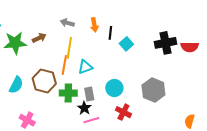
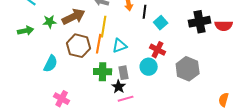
brown arrow: (39, 38) -> (74, 17), size x1.6
green star: (15, 43) -> (50, 22), size x0.6
brown hexagon: (44, 81) -> (79, 46), moved
red cross: (123, 112) -> (158, 50), moved

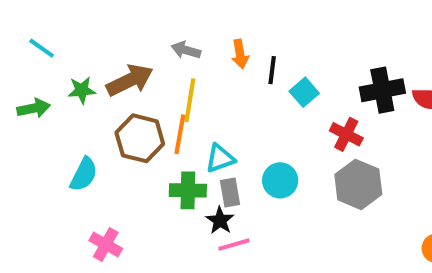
cyan triangle: (120, 46) -> (220, 158), moved
red cross: (158, 50) -> (346, 134), moved

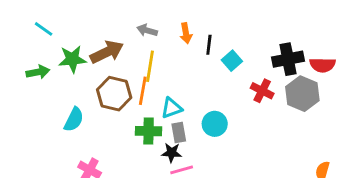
green star: (82, 90) -> (72, 59), size x1.4
gray hexagon: (358, 184) -> (302, 94), moved
black star: (220, 220) -> (172, 153), turned -30

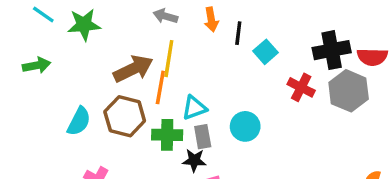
brown arrow: (107, 52) -> (133, 69), moved
green star: (72, 59) -> (84, 25), moved
brown hexagon: (114, 94) -> (125, 116), moved

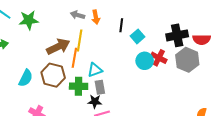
orange arrow: (211, 20) -> (96, 17), moved
cyan circle: (245, 126) -> (145, 61), moved

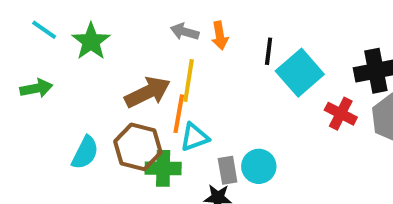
green star: (29, 20) -> (91, 41), turned -30
cyan square: (137, 36) -> (300, 73), size x1.6
cyan circle: (145, 61) -> (259, 166), moved
cyan triangle: (95, 70) -> (194, 137), moved
green cross: (79, 86) -> (163, 168), moved

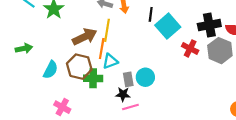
green arrow: (36, 88) -> (24, 48), moved

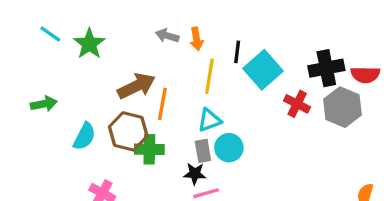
yellow line: (107, 30) -> (209, 76), moved
cyan triangle: (110, 61) -> (209, 120), moved

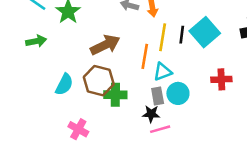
black line: (237, 52) -> (182, 35), moved
green arrow: (44, 104) -> (36, 41), moved
orange line: (162, 104) -> (145, 56), moved
red cross: (297, 104) -> (221, 79), moved, turned -30

